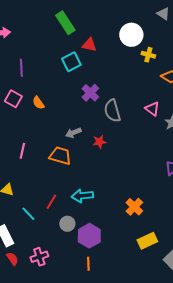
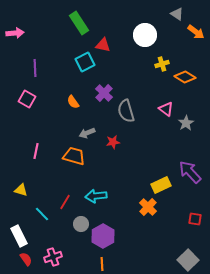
yellow cross: (148, 55) -> (162, 64), moved, turned -32
orange semicircle: (38, 103) -> (73, 102), moved
yellow rectangle: (147, 241) -> (161, 185), moved

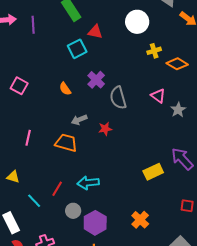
purple line: (35, 68) -> (33, 25), moved
orange cross: (148, 207) -> (140, 220), moved

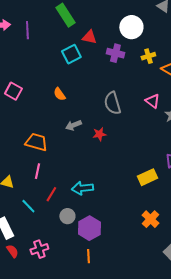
purple cross: (96, 80) -> (115, 53), moved, turned -30
pink line: (28, 138) -> (37, 171), moved
orange trapezoid: (66, 143) -> (36, 142), moved
orange cross: (140, 220) -> (150, 219), moved

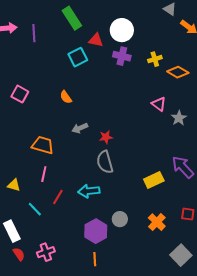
white circle: (131, 27) -> (122, 30), moved
gray semicircle: (112, 103) -> (105, 162), moved
gray circle: (67, 216) -> (120, 219), moved

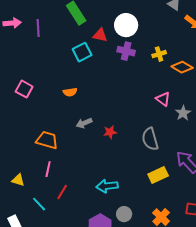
orange semicircle: (66, 97) -> (70, 92), turned -64
gray semicircle: (105, 162) -> (150, 139), moved
cyan arrow: (89, 191) -> (107, 186), moved

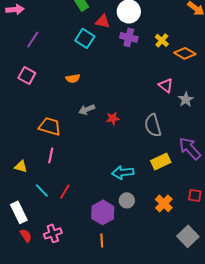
purple line: (38, 28) -> (33, 39), moved, turned 36
cyan square: (82, 52) -> (85, 38), turned -30
yellow cross: (159, 54) -> (162, 40), turned -32
cyan arrow: (107, 186) -> (123, 172), moved
red line: (62, 192) -> (65, 191), moved

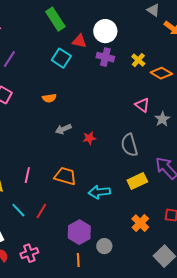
orange trapezoid: (50, 126) -> (65, 176), moved
gray circle: (127, 200) -> (104, 246), moved

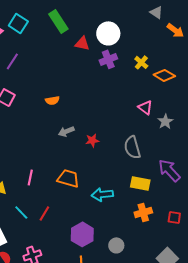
purple cross: (105, 57) -> (108, 59), turned -36
cyan square: (61, 58) -> (18, 23), moved
yellow rectangle: (137, 181) -> (140, 183), turned 36
orange cross: (140, 223) -> (143, 212), moved, turned 30
gray circle: (104, 246) -> (116, 245), moved

